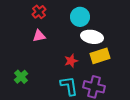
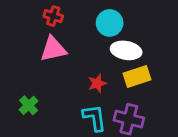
red cross: (39, 12) -> (53, 16), turned -32
pink triangle: (39, 36) -> (53, 49), size x1.5

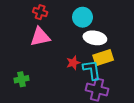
green cross: (29, 105) -> (21, 79), turned 32
cyan L-shape: (94, 118) -> (92, 70), moved

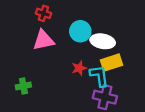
cyan circle: (83, 17) -> (80, 31), moved

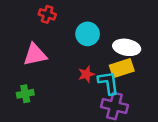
pink triangle: (43, 40) -> (35, 55), moved
white ellipse: (103, 41) -> (127, 47), moved

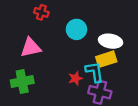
red star: (86, 74) -> (75, 78), moved
green cross: (25, 94) -> (22, 82), size x1.5

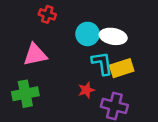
white ellipse: (111, 41) -> (113, 36), moved
cyan L-shape: (95, 72) -> (102, 63), moved

